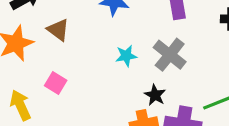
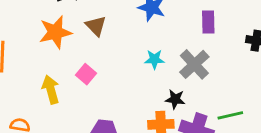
black star: (155, 95) -> (175, 99), turned -30

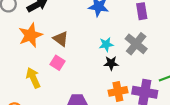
brown triangle: (96, 26) -> (61, 39), moved
black star: (175, 99) -> (111, 63), moved

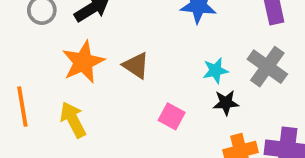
pink square: (58, 63) -> (172, 116), moved
yellow arrow: (33, 78) -> (73, 120), moved

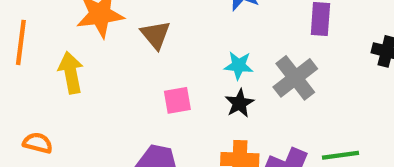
black star: (226, 103) -> (239, 103), turned 30
pink square: (172, 116) -> (177, 100), turned 35

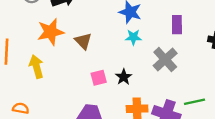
cyan star: (239, 66) -> (133, 37), moved
black star: (239, 103) -> (124, 77), moved

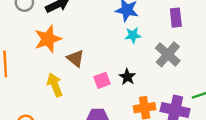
brown triangle: (83, 41) -> (75, 58), moved
yellow arrow: (36, 67) -> (55, 85), moved

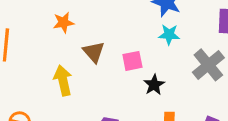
orange star: (48, 39) -> (63, 23), size x0.6
pink square: (102, 80) -> (132, 61), moved

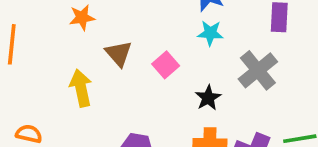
pink square: (132, 61) -> (166, 65), turned -30
black star: (154, 85) -> (208, 98), moved

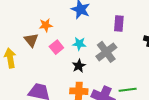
orange star: (82, 17) -> (46, 25), moved
cyan star: (210, 33) -> (79, 44), moved

